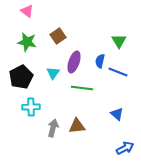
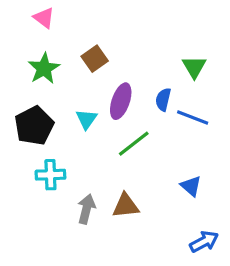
green star: (27, 42) -> (44, 68), turned 30
green line: (82, 88) -> (134, 144), turned -45

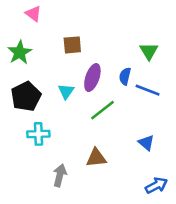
brown square: (95, 59) -> (72, 45), turned 30
green star: (44, 68) -> (20, 52), moved
gray arrow: (86, 209) -> (60, 175), moved

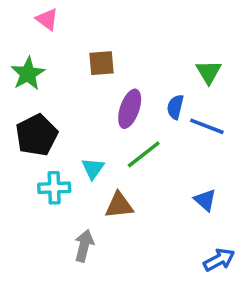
cyan triangle: (66, 91) -> (93, 168), moved
brown triangle: (96, 158) -> (119, 205), moved

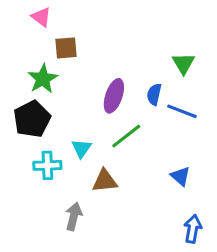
brown square: (102, 63) -> (66, 48), moved
green star: (28, 74) -> (43, 79), moved
blue arrow: (219, 260) -> (193, 229), turned -52

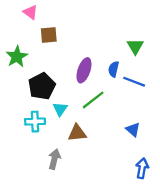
green star: (43, 79) -> (17, 57), moved
black pentagon: (32, 119) -> (42, 86), moved

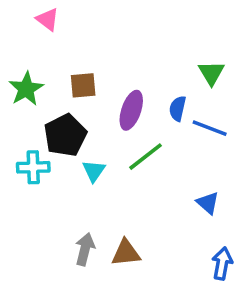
brown square: (49, 35) -> (83, 85), moved
cyan cross: (35, 122) -> (33, 167), moved
brown triangle: (77, 133) -> (126, 253), moved

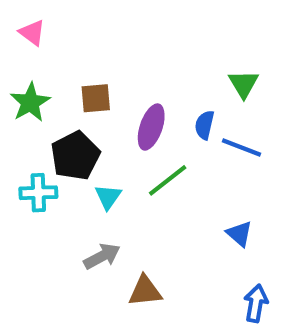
pink triangle: (47, 19) -> (32, 33), moved
gray arrow: (85, 249) -> (102, 256), moved, turned 48

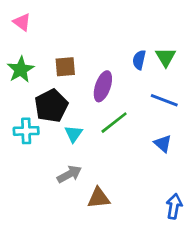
blue semicircle: (205, 125) -> (139, 60), moved
blue triangle: (239, 234) -> (163, 143), moved

